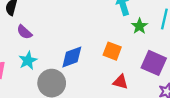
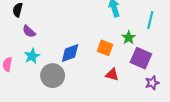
green star: (139, 26) -> (129, 38), moved

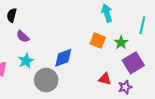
orange square: (105, 48) -> (98, 41), moved
purple square: (141, 58) -> (133, 63), turned 35
purple star: (152, 83) -> (125, 87), moved

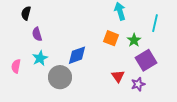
purple semicircle: (23, 36) -> (37, 34), turned 32
red triangle: (105, 79) -> (118, 76), turned 40

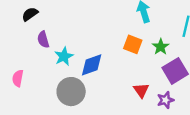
black semicircle: (26, 13) -> (30, 14), turned 40
cyan star: (40, 58) -> (64, 56), moved

